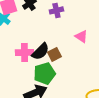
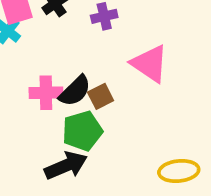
pink triangle: (81, 36) -> (150, 64), size x1.6

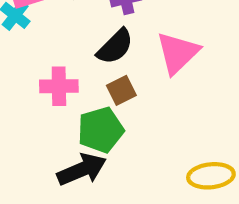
pink triangle: (150, 64) -> (178, 53), turned 42
black semicircle: (75, 91) -> (115, 47), moved

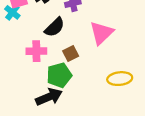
black semicircle: (115, 47) -> (55, 27), moved
yellow ellipse: (211, 176) -> (120, 79), moved

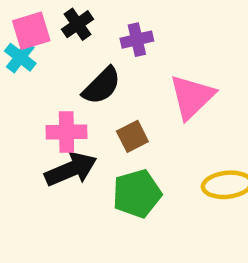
green pentagon: (59, 75) -> (137, 194), moved
black arrow: (49, 97) -> (71, 169), moved

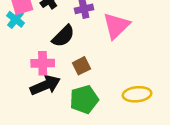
pink triangle: (192, 97) -> (116, 26), moved

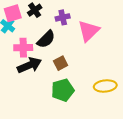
pink cross: (43, 63) -> (23, 48), moved
black arrow: (45, 85) -> (29, 65), moved

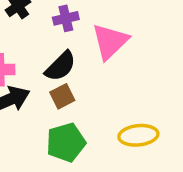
black semicircle: (46, 39) -> (60, 66), moved

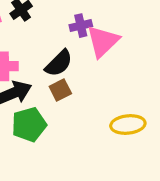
purple cross: (66, 18) -> (81, 26), moved
green pentagon: (66, 142) -> (29, 125), moved

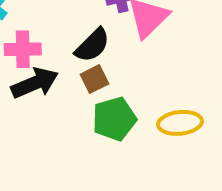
green pentagon: (29, 125) -> (114, 119), moved

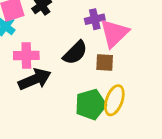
brown square: (94, 79) -> (105, 63), moved, turned 30
yellow ellipse: (180, 123) -> (114, 100), moved, turned -64

